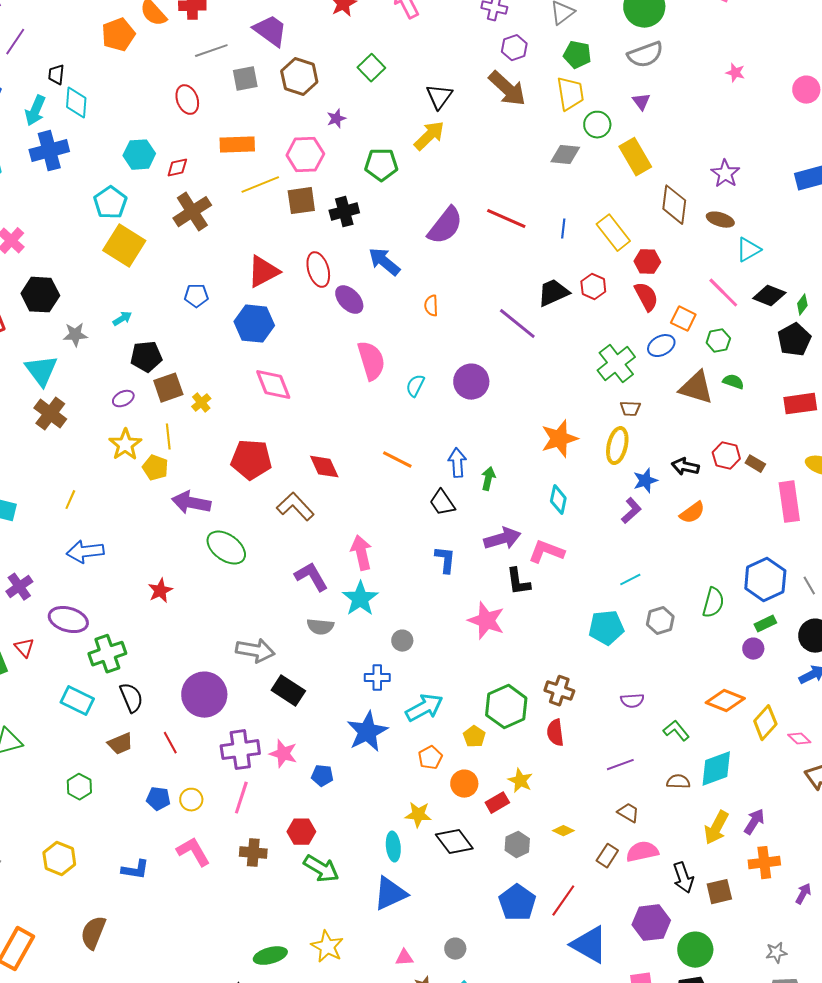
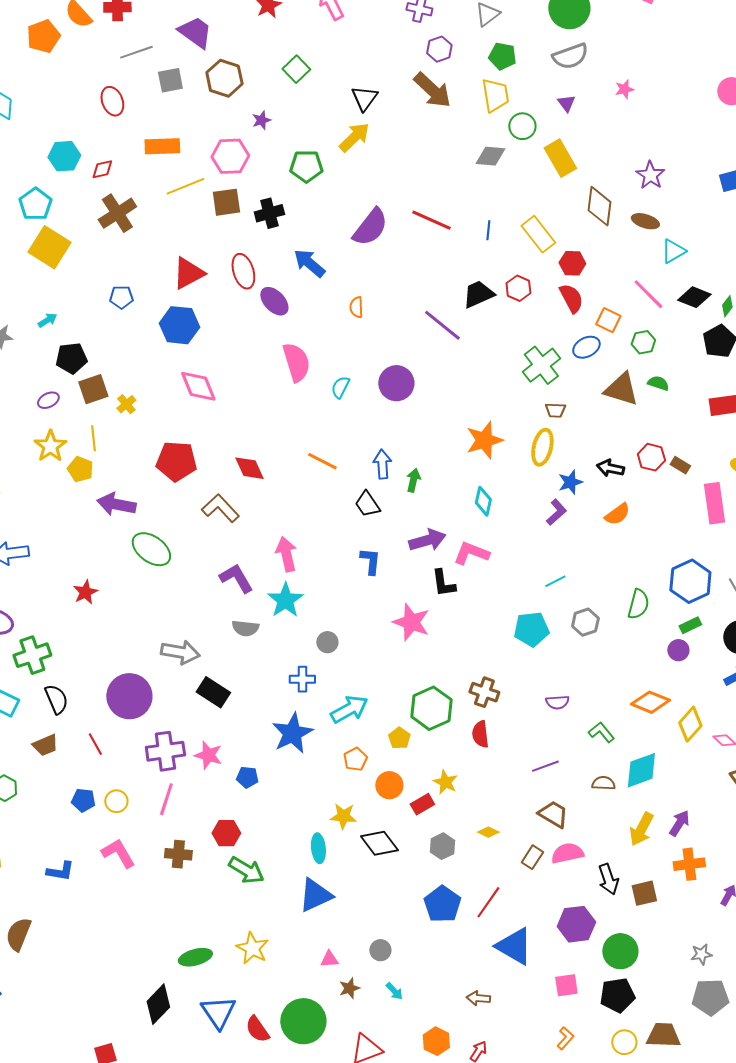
pink star: (735, 73) -> (624, 89), moved, turned -30
brown trapezoid: (628, 813) -> (553, 814), size x1.4

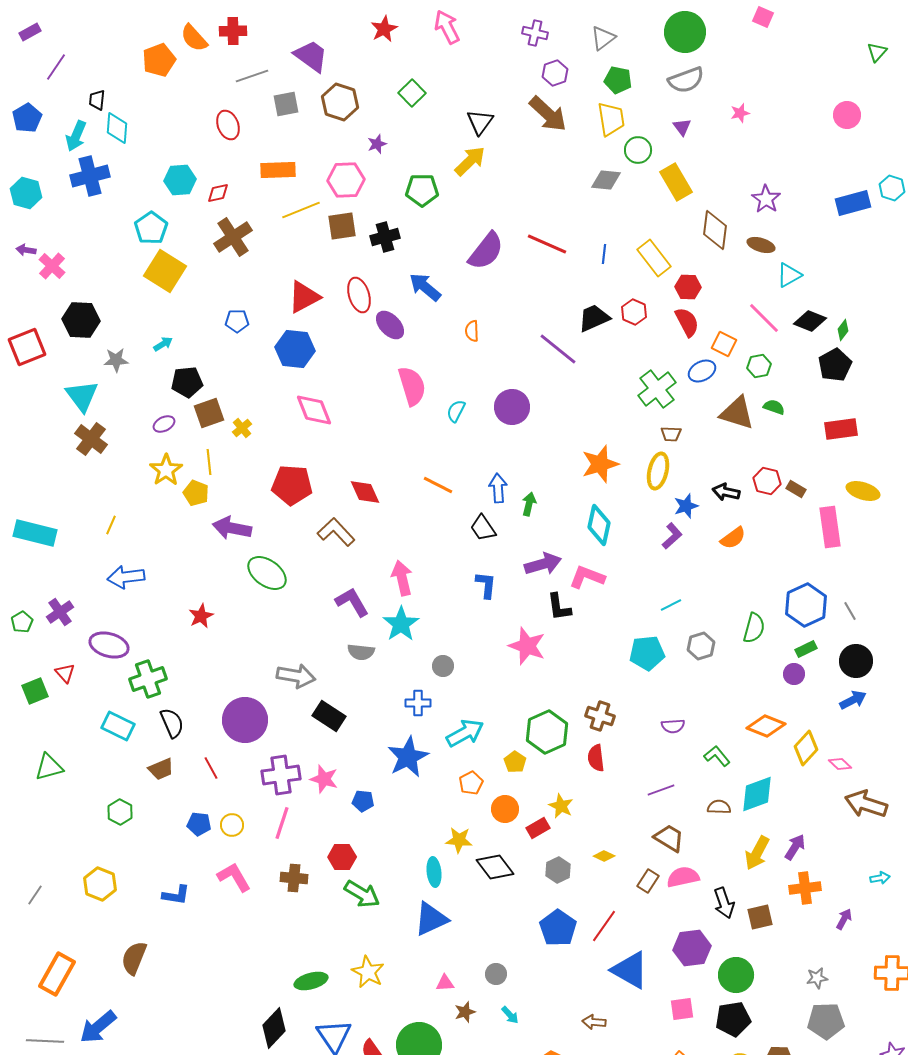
cyan diamond: (483, 501) -> (599, 525), size x1.4

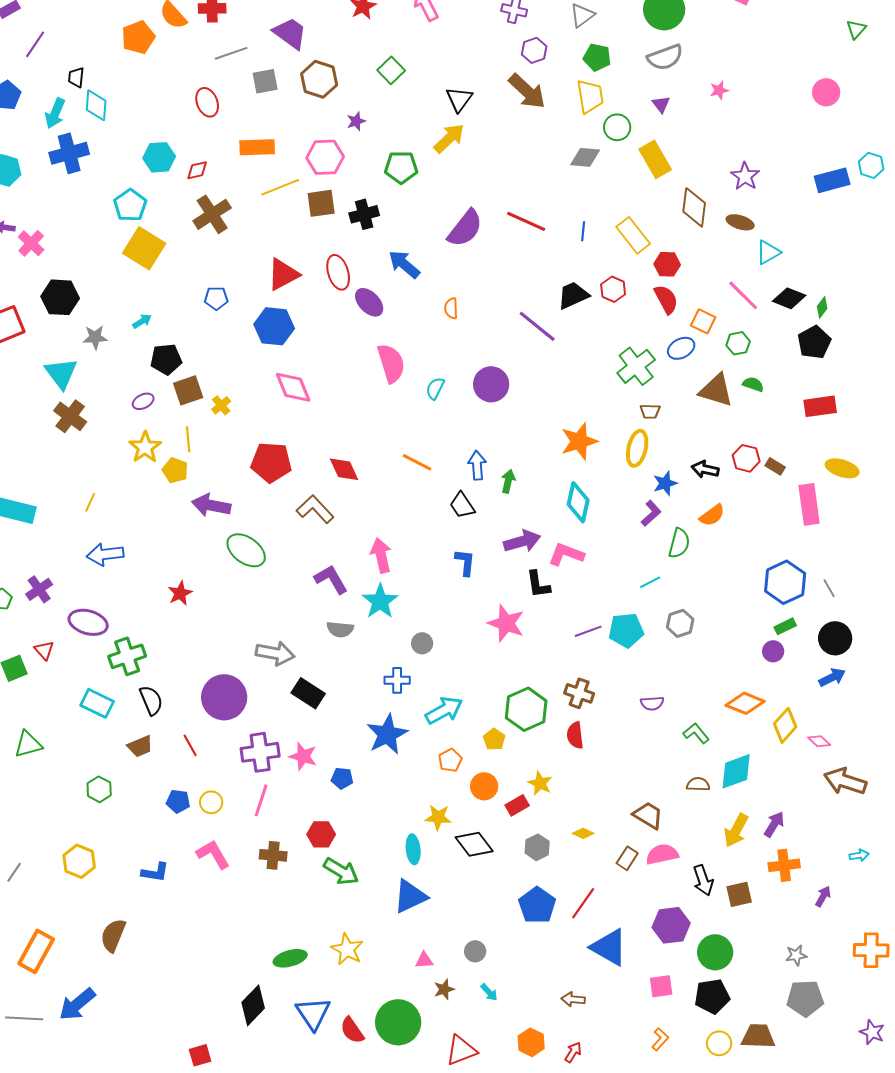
green semicircle: (754, 628) -> (679, 543), moved
purple line: (661, 790) -> (588, 631), moved

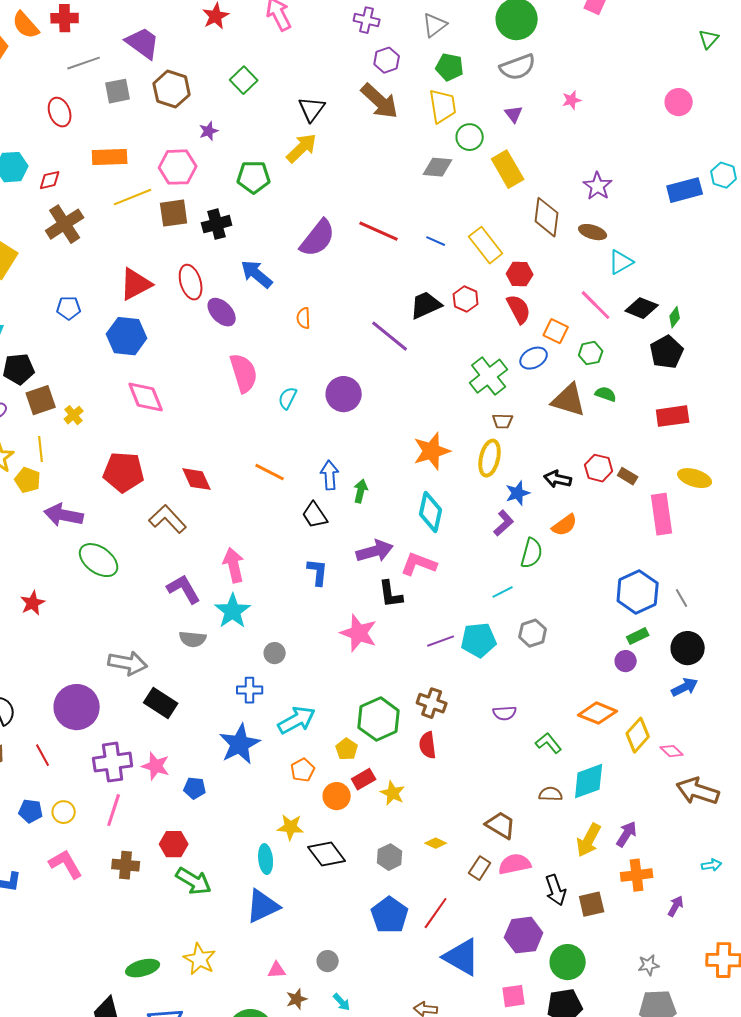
blue line: (583, 231) -> (436, 241), turned -72
red rectangle: (517, 805) -> (364, 779), moved

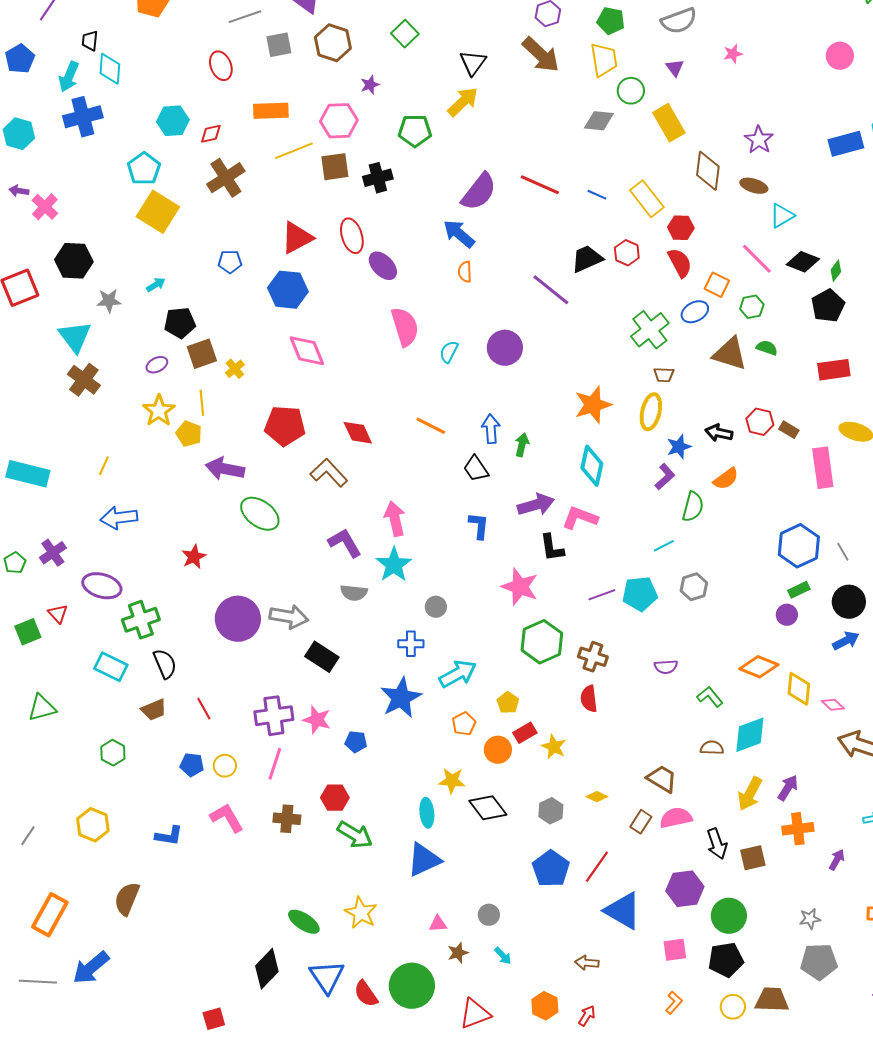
blue arrow: (257, 274) -> (459, 234), moved
purple circle: (77, 707) -> (238, 619), moved
green hexagon: (379, 719) -> (542, 642), moved
yellow diamond: (638, 735) -> (799, 689), turned -36
green ellipse: (143, 968) -> (304, 922), turned 48

